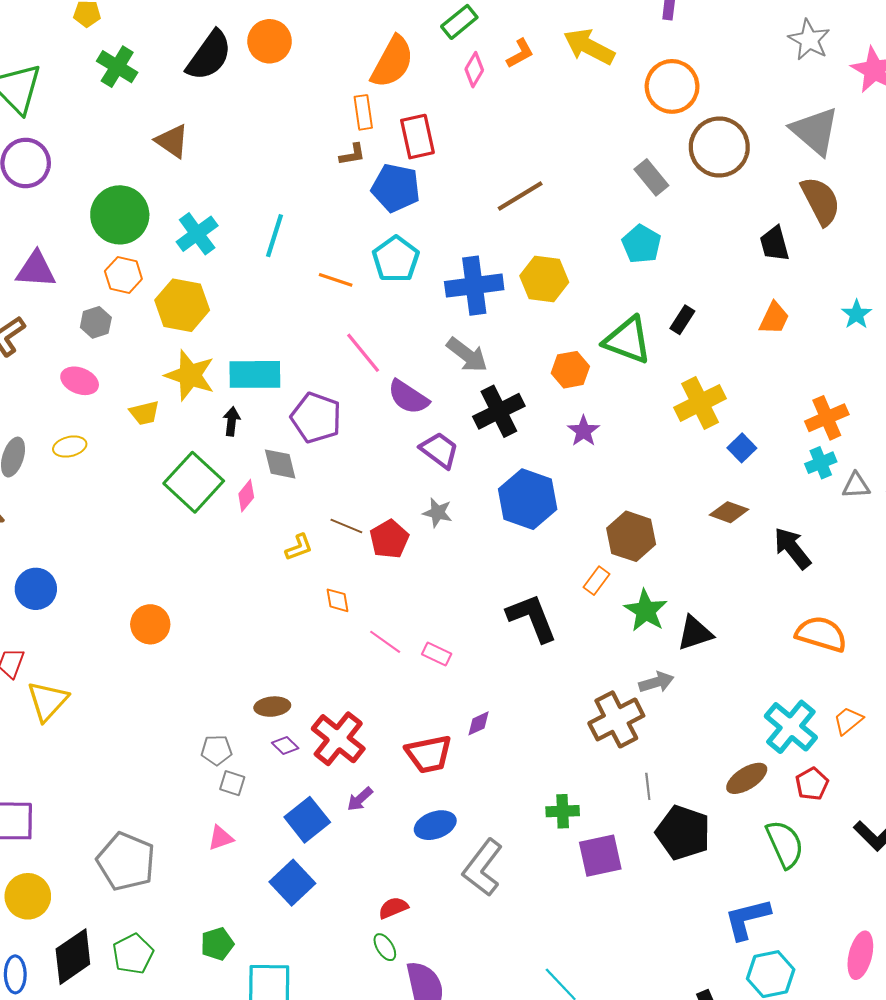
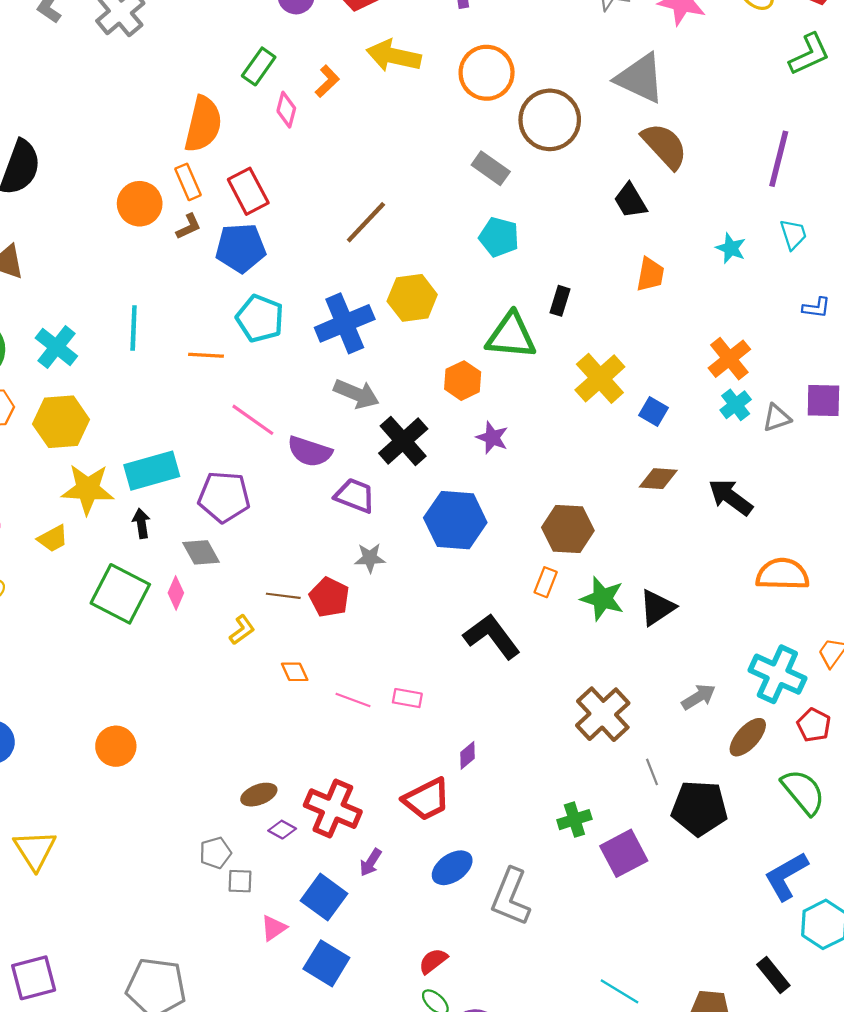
orange circle: (270, 41) -> (140, 204), moved
gray arrow: (656, 682) -> (699, 697), moved
pink triangle: (221, 838) -> (274, 928), moved

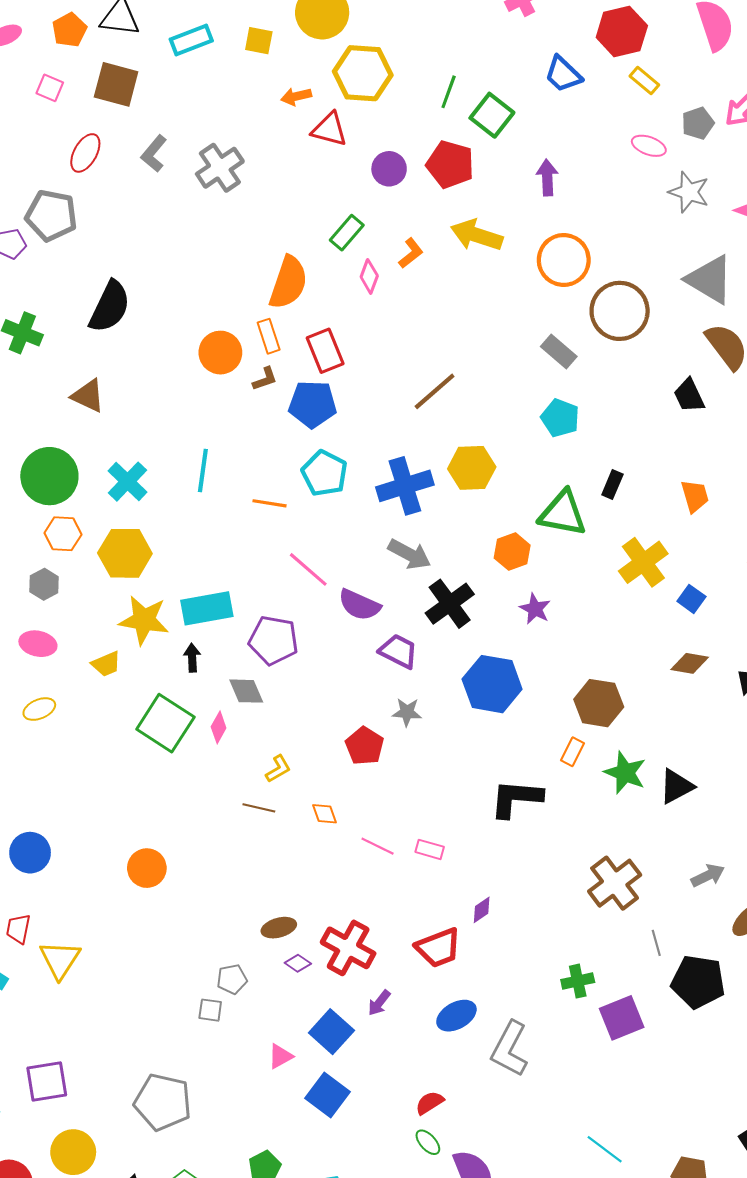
orange trapezoid: (650, 274) -> (695, 496), moved, turned -32
brown line: (283, 596) -> (259, 808), moved
black L-shape: (492, 636) -> (516, 798), turned -54
gray square: (240, 881) -> (210, 1010), moved

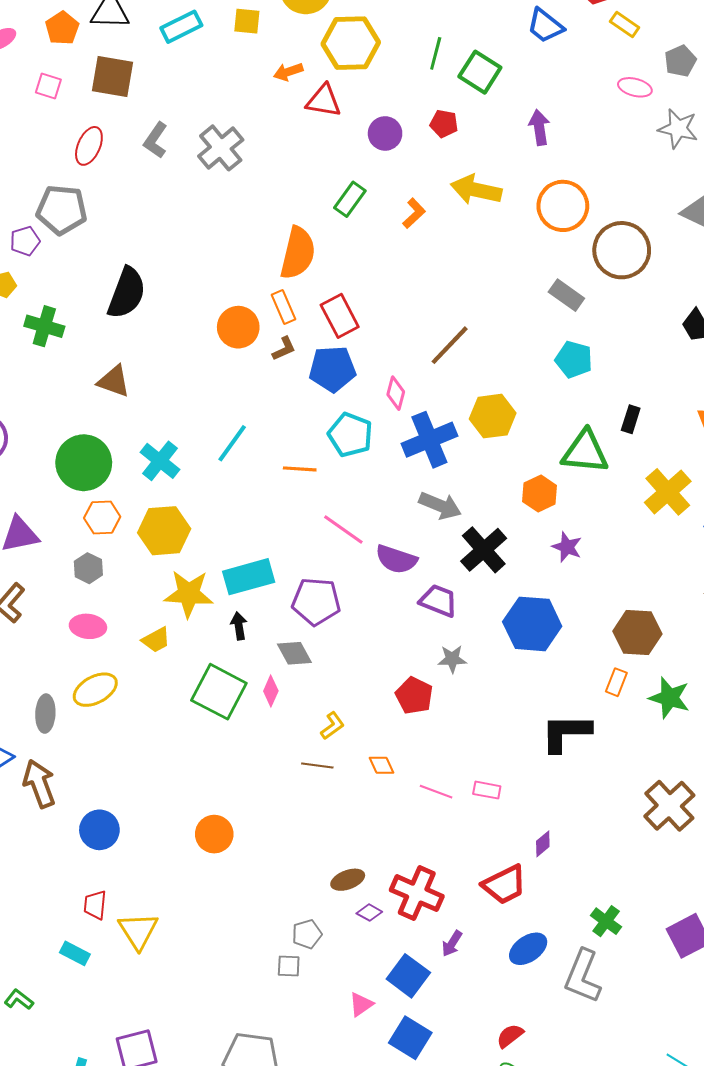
red pentagon: (450, 164) -> (444, 124), size x0.6
pink diamond: (369, 276) -> (396, 393), moved
cyan line: (203, 470) -> (232, 443), turned 33
yellow ellipse: (39, 709) -> (95, 690), size x1.4
green cross: (578, 981) -> (606, 921), moved, turned -36

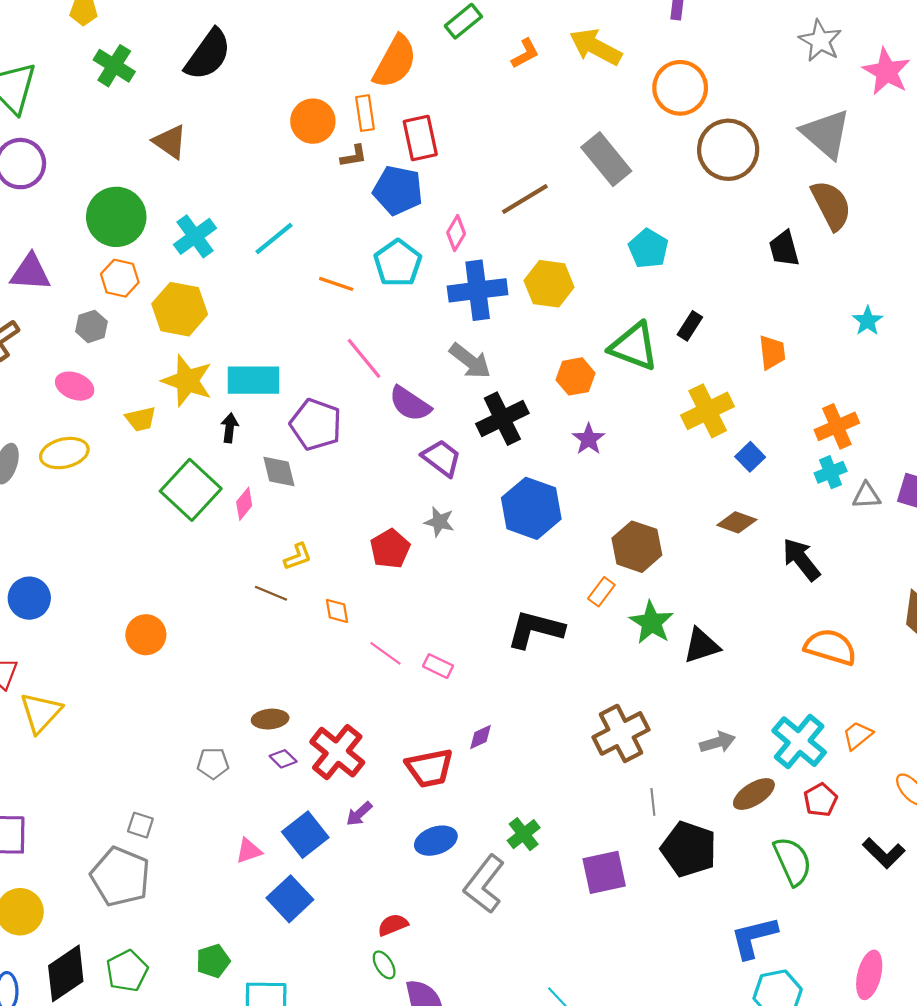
gray rectangle: (566, 295) -> (606, 159), moved, size x1.4
gray square: (289, 966) -> (140, 825), moved

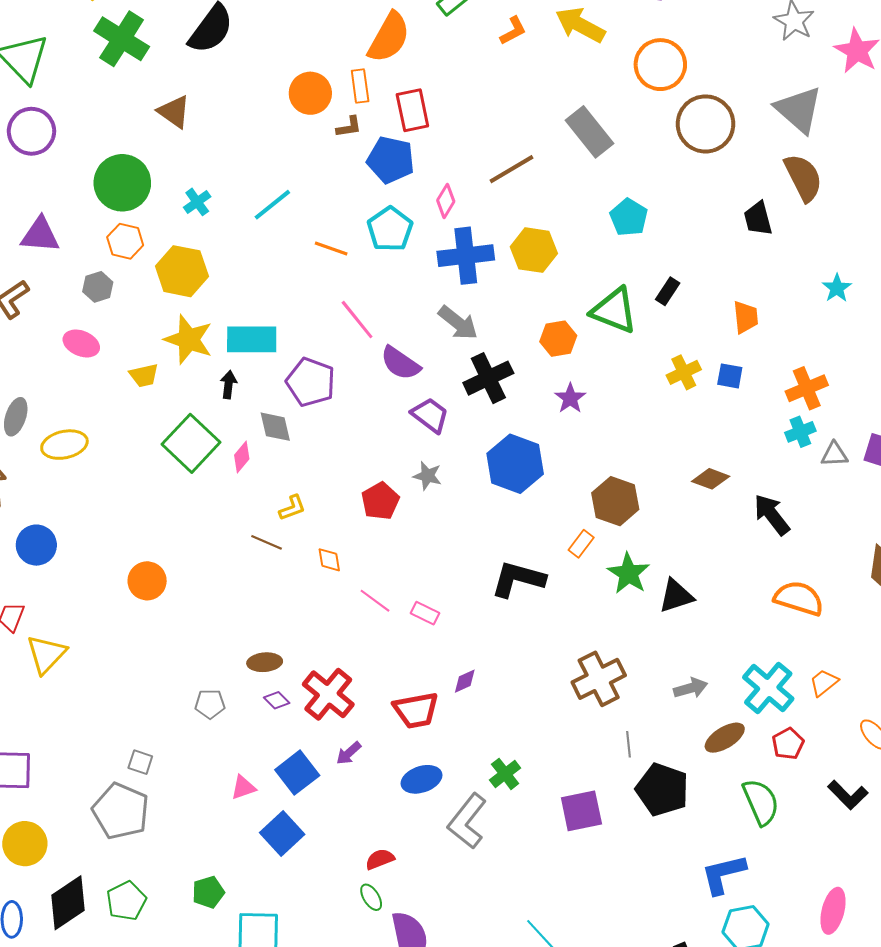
green cross: (114, 66) -> (122, 39), size x1.4
cyan cross: (195, 236) -> (197, 202), size x0.7
yellow cross: (708, 411) -> (684, 372), size x0.7
yellow ellipse: (64, 453) -> (64, 445), moved
blue square: (750, 457) -> (730, 376), moved, turned -36

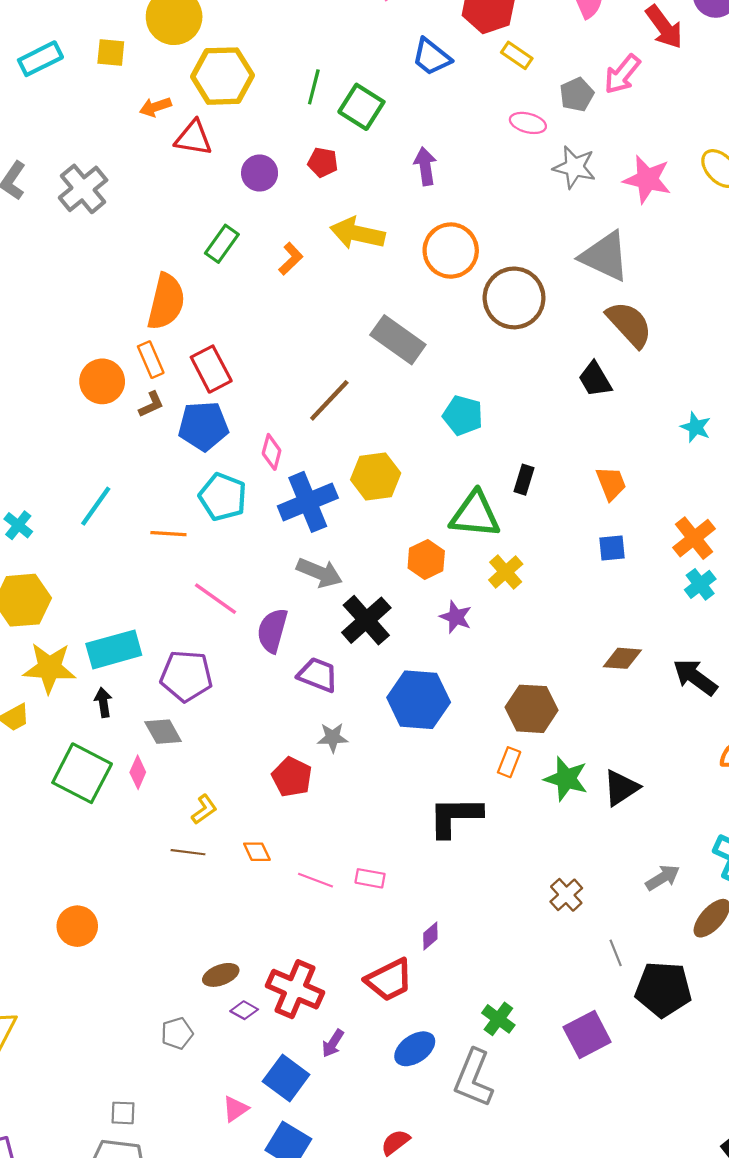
purple semicircle: (400, 363) -> (272, 630), turned 87
yellow cross: (684, 372) -> (506, 572), moved
brown cross: (599, 679) -> (566, 895), size x0.6

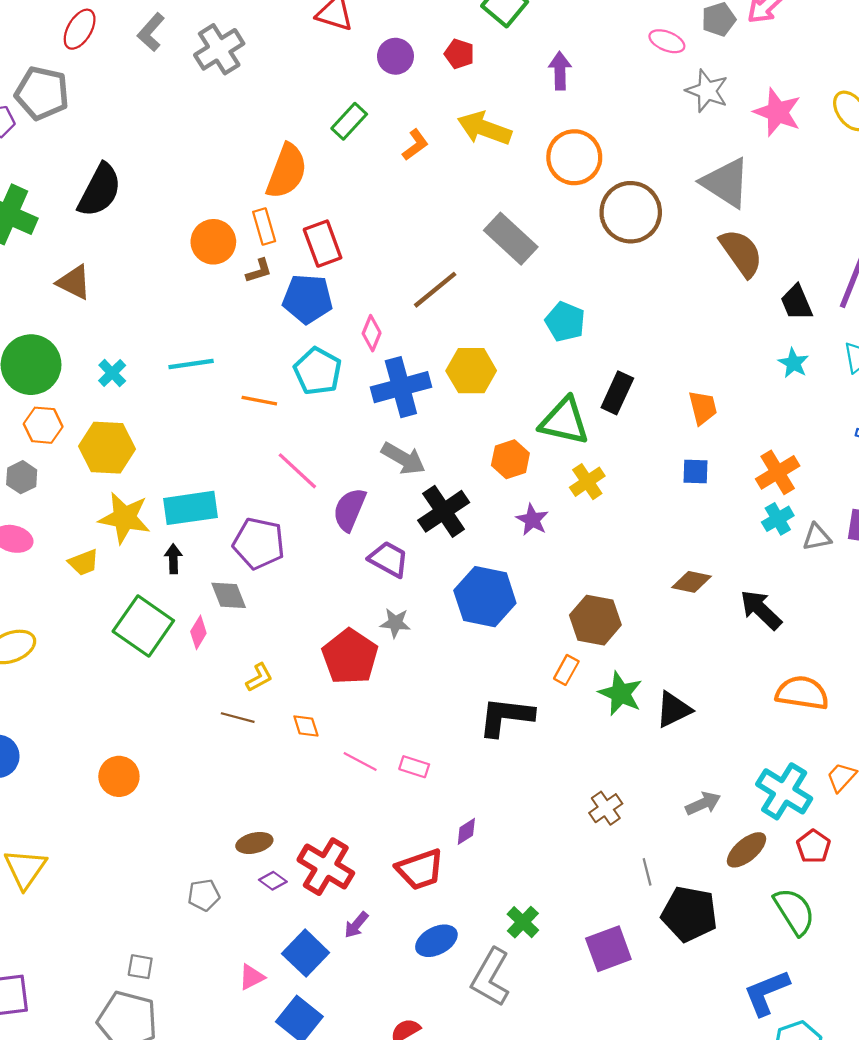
black trapezoid: (595, 379) -> (796, 302), moved
black rectangle: (524, 480) -> (617, 393), size x1.4
cyan line: (96, 506) -> (191, 364), turned 39
red pentagon: (292, 777) -> (350, 657), size x1.4

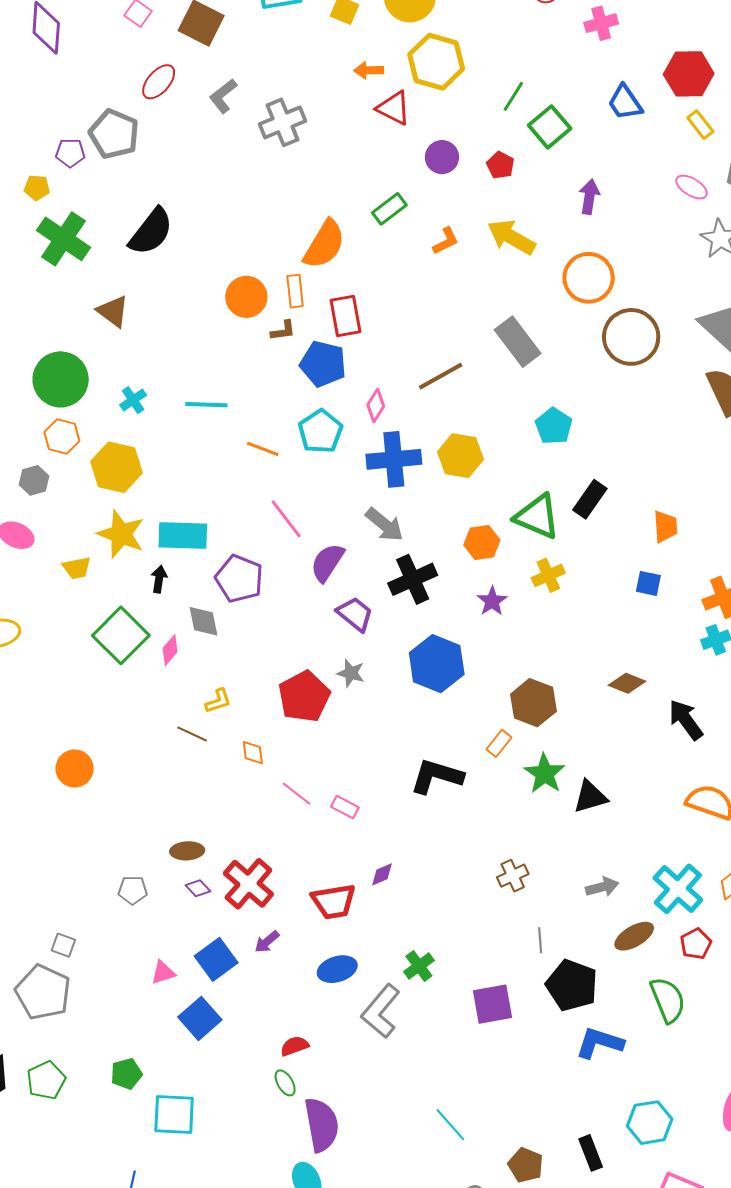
blue L-shape: (766, 993) -> (599, 1043), moved, turned 30

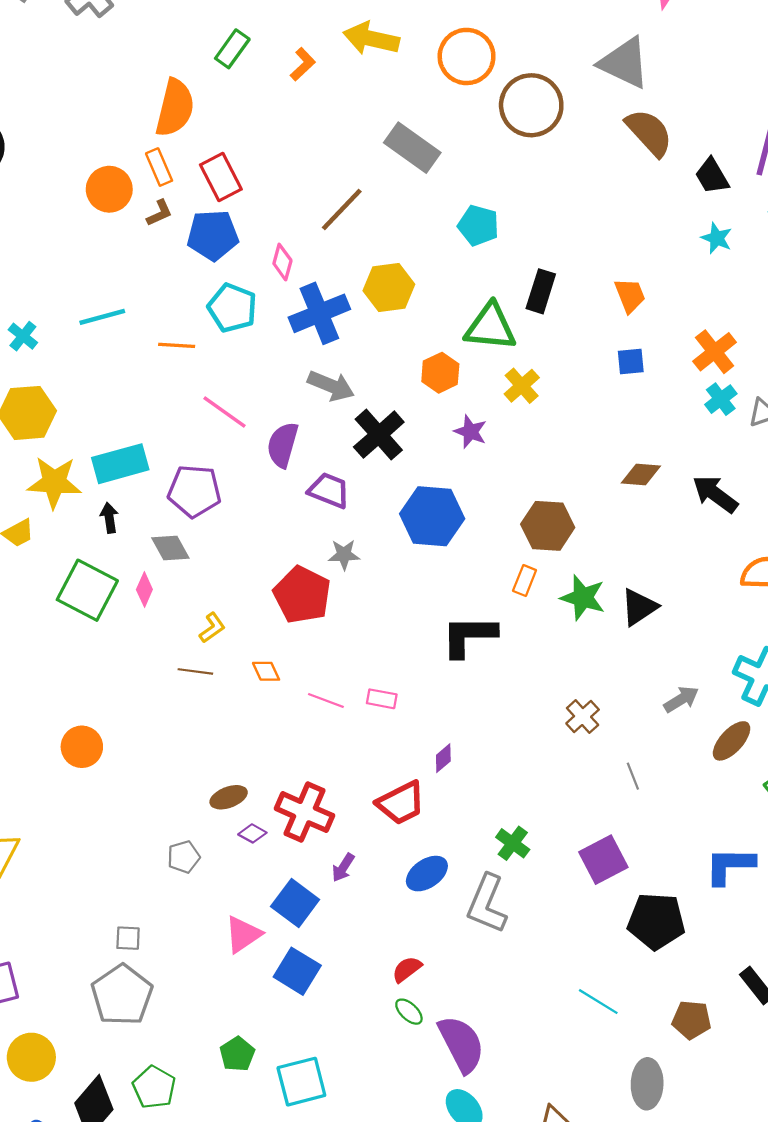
pink triangle: (163, 973) -> (243, 934), size x1.4
black pentagon: (572, 985) -> (656, 921), moved
gray pentagon: (43, 992) -> (122, 995), turned 30

